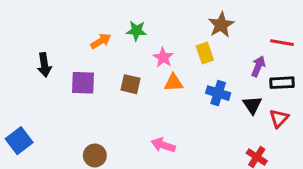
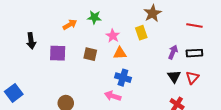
purple arrow: (258, 66) -> (173, 52), moved
blue cross: (218, 93) -> (123, 78), moved
black triangle: (252, 105) -> (174, 77), moved

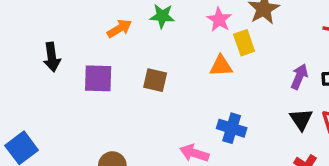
pink star: (113, 36) -> (219, 20), moved
orange triangle: (120, 53) -> (221, 66), moved
blue cross: (123, 78) -> (232, 128), moved

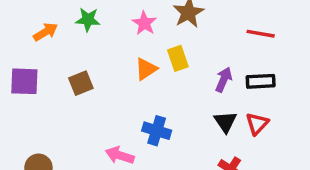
yellow rectangle: (244, 43) -> (178, 58), moved
orange triangle: (221, 66) -> (146, 69), turned -30
brown square: (155, 80) -> (81, 83), turned -35

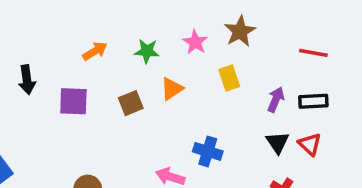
green star: (88, 20) -> (147, 51), moved
orange triangle: (146, 69) -> (172, 89), moved
red triangle: (257, 124) -> (310, 144), turned -30

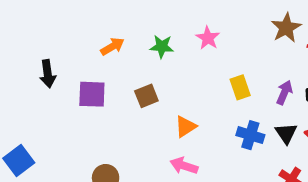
brown star: (240, 31) -> (286, 28), moved
yellow rectangle: (229, 78) -> (240, 87), moved
orange triangle: (172, 89) -> (186, 127), moved
blue cross: (208, 151) -> (250, 135), moved

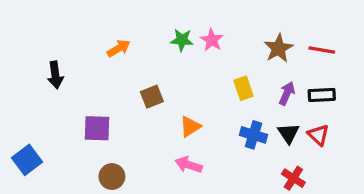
brown star: (286, 28) -> (278, 48), moved
green star: (162, 46) -> (182, 40), moved
purple square: (92, 94) -> (97, 128), moved

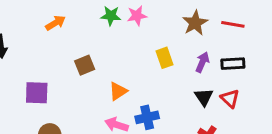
pink star: (212, 40) -> (137, 16), turned 30
blue cross: (253, 135) -> (147, 117), moved, turned -30

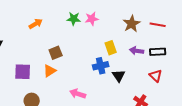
purple arrow: (202, 62) -> (137, 51), turned -104
orange triangle: (118, 91) -> (50, 71), moved
black triangle: (204, 97) -> (119, 76), moved
blue cross: (147, 117) -> (101, 66), moved

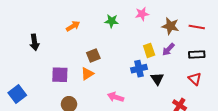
pink star: (92, 19) -> (142, 14), moved
brown star: (132, 24) -> (170, 26), turned -30
purple arrow: (137, 51) -> (168, 49), moved, turned -56

